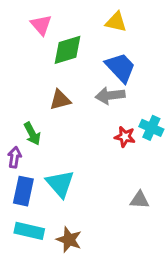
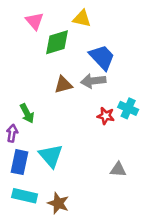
yellow triangle: (116, 22) -> (82, 19), moved
brown triangle: (60, 100) -> (63, 85), moved

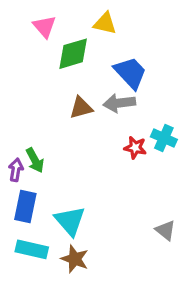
green arrow: (27, 113) -> (35, 160), moved
cyan triangle: (51, 156) -> (70, 221), moved
gray triangle: (118, 170) -> (165, 230), moved, turned 35

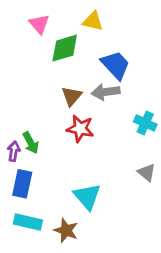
brown triangle: (81, 108) -> (72, 96), turned -35
red star: (135, 148) -> (80, 129), moved, size x1.4
cyan triangle: (70, 221) -> (87, 196), moved
gray triangle: (165, 230) -> (147, 172), moved

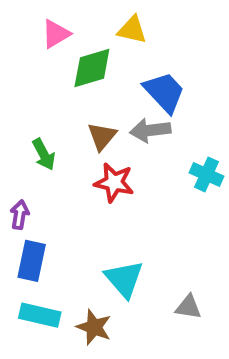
pink triangle: (39, 24) -> (56, 34), turned 40
green arrow: (31, 143) -> (44, 154), moved
gray triangle: (147, 172) -> (188, 307), moved, turned -30

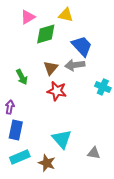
cyan rectangle: (40, 315) -> (20, 157), turned -36

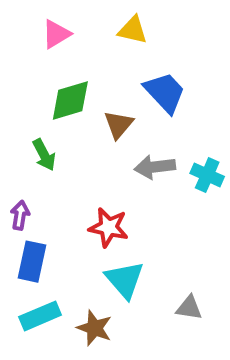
green diamond: (46, 34) -> (70, 100), moved
gray arrow: (75, 65) -> (155, 167), moved
brown triangle: (51, 68) -> (119, 125), moved
red star: (57, 91) -> (109, 227), moved

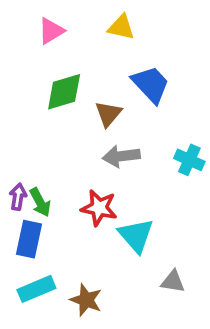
green arrow: (44, 155) -> (40, 202), moved
gray arrow: (155, 167) -> (121, 156), moved
cyan triangle: (125, 280) -> (136, 235), moved

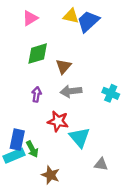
blue trapezoid: (151, 84) -> (88, 21), moved, turned -90
purple arrow: (18, 197) -> (37, 94), moved
green arrow: (40, 202) -> (32, 149), moved
cyan rectangle: (36, 289) -> (14, 156), moved

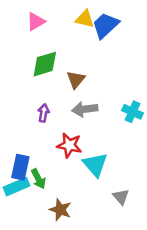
gray triangle: (101, 164) -> (121, 197), turned 40

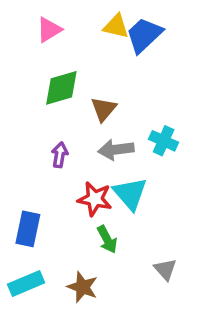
cyan cross: (132, 112) -> (164, 141), moved
cyan triangle: (95, 165) -> (130, 194), moved
green arrow: (38, 179) -> (107, 239), moved
cyan rectangle: (17, 187) -> (26, 284), moved

